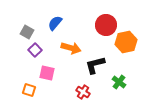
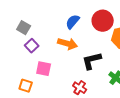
blue semicircle: (55, 23) -> (73, 22), moved

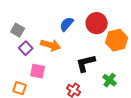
orange arrow: (68, 44) -> (51, 45), moved

